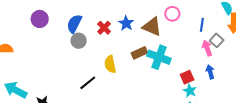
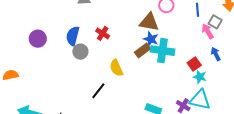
blue star: (126, 23) -> (151, 39), moved

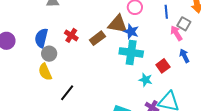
blue star: (151, 39) -> (131, 31), moved
brown rectangle: (142, 51) -> (97, 38), moved
yellow semicircle: (116, 68) -> (45, 72), moved
cyan star: (200, 77) -> (146, 80), moved

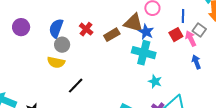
red square: (163, 66) -> (176, 35), moved
yellow semicircle: (45, 72) -> (56, 62), turned -60

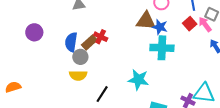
purple circle: (21, 27) -> (34, 32), moved
brown rectangle: (112, 35) -> (89, 42), moved
cyan star: (155, 81) -> (138, 80), moved, size x1.5

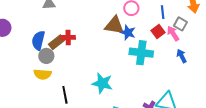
red cross: (101, 37) -> (68, 37), turned -32
cyan cross: (162, 48) -> (141, 53), moved
black line: (102, 94) -> (65, 95), turned -48

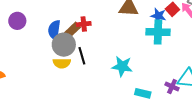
blue star: (128, 32) -> (158, 16), moved
gray circle: (46, 56) -> (64, 45), size x1.5
black line: (65, 95) -> (82, 56), moved

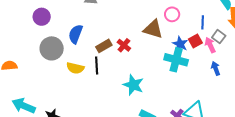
red cross: (84, 24) -> (124, 45), moved, turned 32
brown rectangle: (73, 30) -> (104, 46), moved
gray circle: (64, 45) -> (52, 48), moved

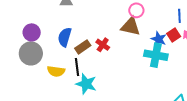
pink circle: (172, 14) -> (136, 10), moved
purple circle: (42, 17) -> (32, 32), moved
blue semicircle: (76, 34) -> (65, 37), moved
cyan star: (133, 85) -> (86, 84), moved

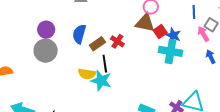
red square: (174, 35) -> (160, 32), moved
black line: (77, 67) -> (105, 64), moved
yellow semicircle: (56, 71) -> (87, 74), moved

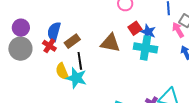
brown triangle: (145, 23) -> (110, 43), moved
red cross: (117, 41) -> (49, 46), moved
yellow semicircle: (87, 74) -> (62, 71), turned 60

